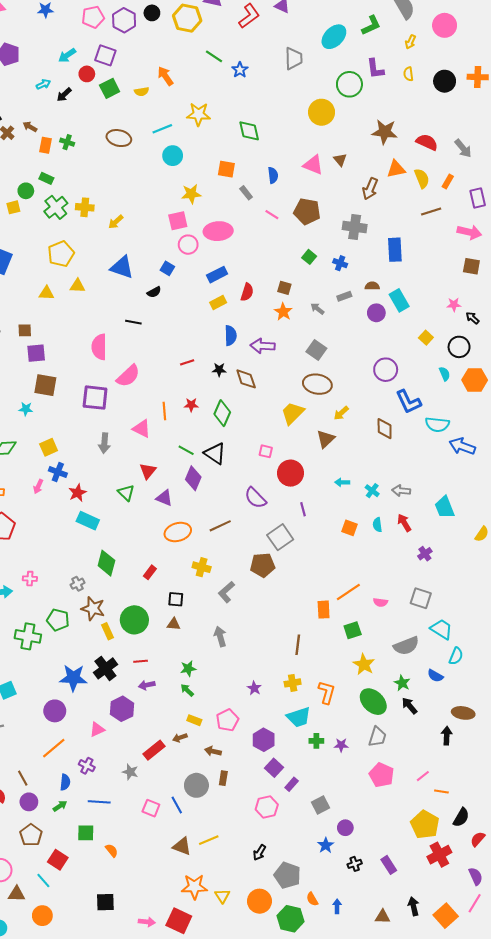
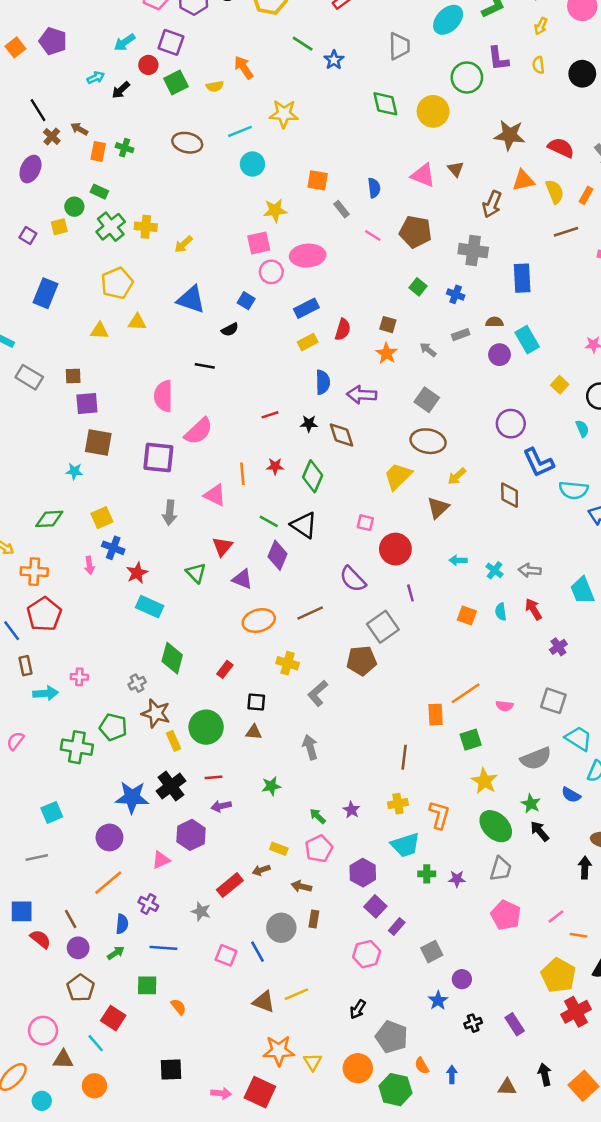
green diamond: (249, 131) -> (385, 104), moved
pink arrow: (38, 487) -> (89, 565), turned -32
green arrow: (187, 690) -> (318, 816), moved

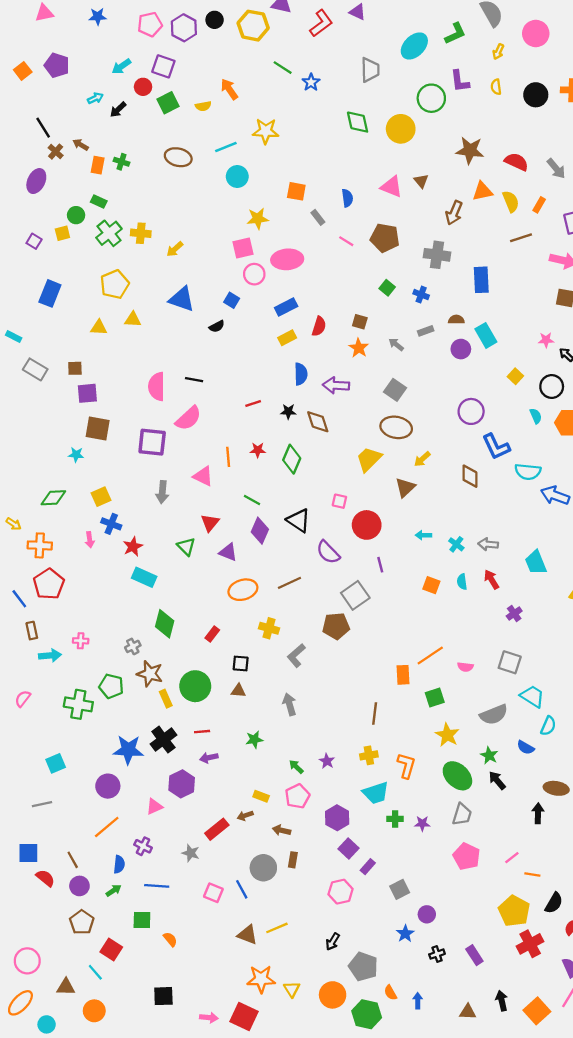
black line: (205, 366) -> (194, 380), moved
black triangle: (304, 525) -> (299, 520), moved
pink circle: (43, 1031) -> (27, 961), moved

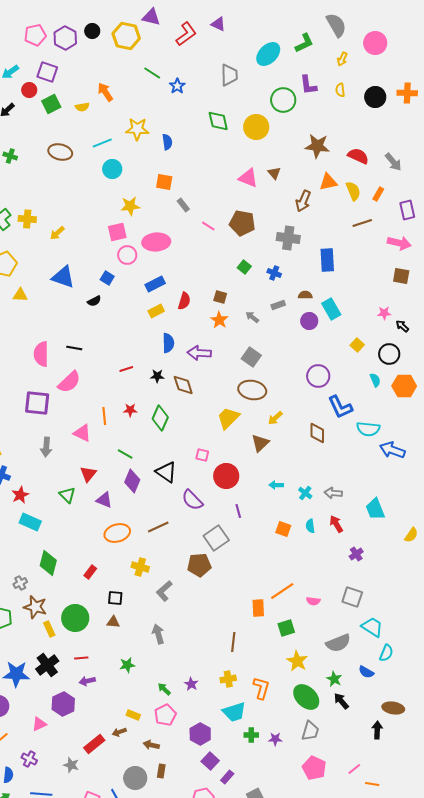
blue semicircle: (347, 198) -> (167, 142), moved

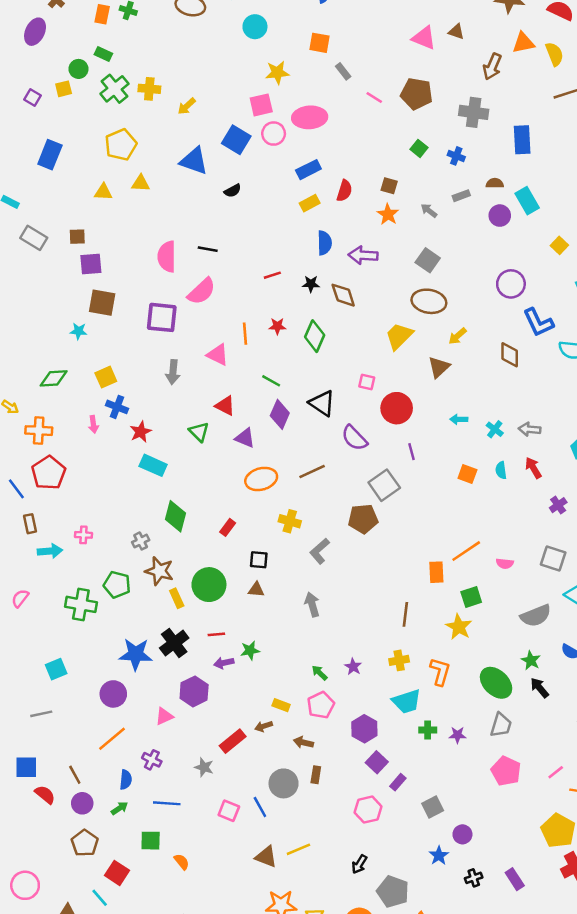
brown triangle: (274, 173) -> (456, 32), turned -32
blue square: (107, 278) -> (236, 140), moved, size x1.6
red triangle: (88, 474) -> (225, 406), turned -42
yellow star: (297, 661) -> (459, 627), moved
green star: (127, 665) -> (250, 650), moved

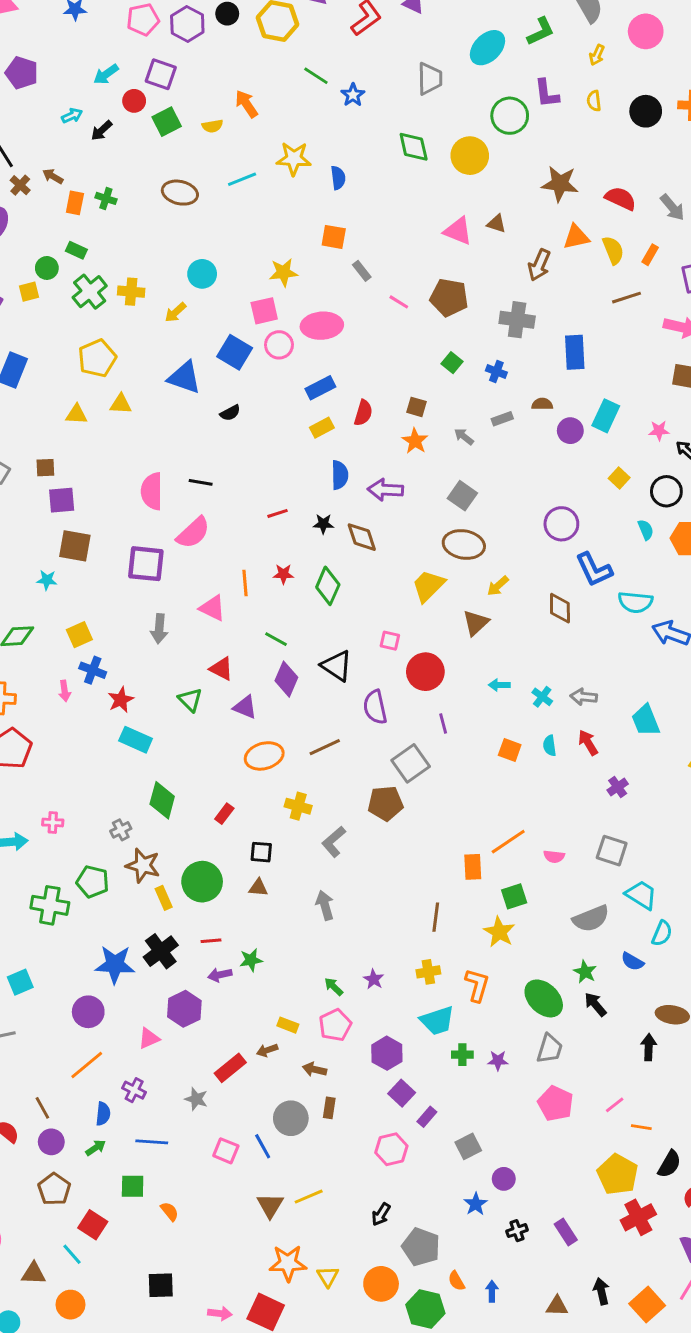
cyan circle: (255, 27) -> (202, 274), moved
cyan rectangle: (527, 201) -> (606, 416), moved, turned 55
purple circle: (500, 216) -> (570, 431), moved
purple semicircle: (354, 438) -> (375, 707), turned 32
brown triangle: (266, 857) -> (270, 1205), turned 40

